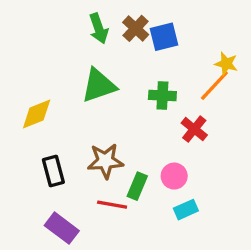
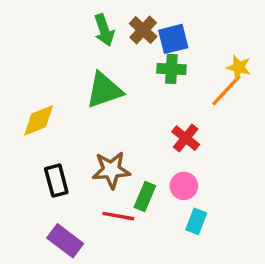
green cross: (162, 96) -> (171, 69), moved
red cross: (194, 129) -> (186, 138), moved
cyan rectangle: (186, 210) -> (196, 221), turned -45

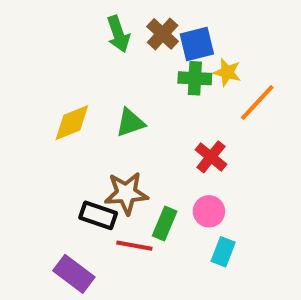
yellow star: (239, 67) -> (227, 72), moved
green triangle: (104, 90) -> (130, 123), moved, size x0.7
yellow diamond: (39, 120) -> (72, 123), moved
black rectangle: (56, 181) -> (98, 215), moved, turned -56

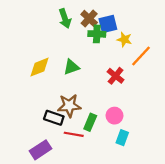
green cross: (195, 78) -> (97, 34), moved
red cross: (211, 157) -> (116, 76), moved
purple rectangle: (74, 274) -> (41, 150), turned -70

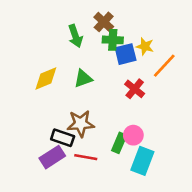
green arrow: (65, 18) -> (75, 36), moved
blue square: (108, 24) -> (126, 54), moved
green rectangle: (90, 122) -> (119, 143), moved
cyan rectangle: (122, 138) -> (142, 161), size x1.5
purple rectangle: (41, 150) -> (52, 157), moved

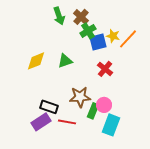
green arrow: (75, 36) -> (59, 16), moved
green cross: (113, 40) -> (88, 31), turned -35
orange line: (164, 66) -> (128, 39), moved
brown star: (81, 124) -> (80, 97), moved

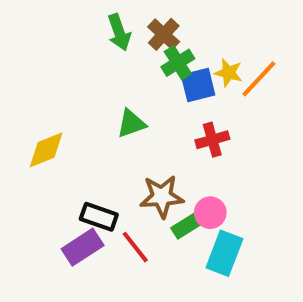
yellow diamond: (36, 61) -> (46, 150), moved
red cross: (105, 69) -> (212, 140), turned 35
green rectangle: (93, 111) -> (188, 225), turned 35
red line: (67, 122) -> (135, 247), turned 42

